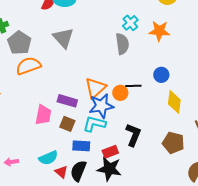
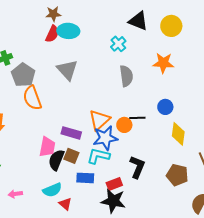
cyan cross: (130, 23) -> (118, 44), moved
orange semicircle: (28, 66) -> (32, 98), turned -90
black semicircle: (78, 171) -> (56, 160), moved

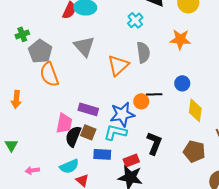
orange triangle: (99, 120) -> (118, 65), moved

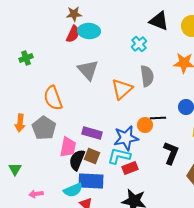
gray pentagon: (40, 51) -> (44, 128), moved
black L-shape: (154, 143) -> (171, 153), moved
blue rectangle: (102, 154) -> (91, 181), moved, size x1.4
red rectangle: (131, 160) -> (130, 168), moved

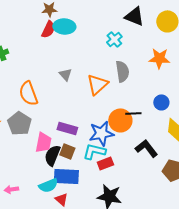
gray triangle: (88, 70) -> (65, 74), moved, size x0.6
orange circle: (145, 125) -> (120, 120), size x1.5
black L-shape: (171, 153) -> (146, 148), turned -60

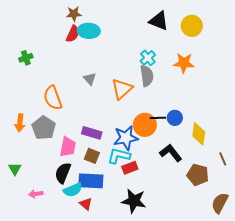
cyan cross: (114, 39) -> (148, 58), moved
blue circle: (161, 102) -> (175, 118), moved
black semicircle: (52, 155) -> (63, 173), moved

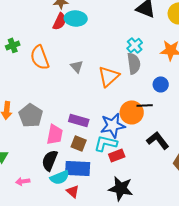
orange semicircle: (53, 98) -> (40, 57), moved
blue circle: (175, 118) -> (161, 84), moved

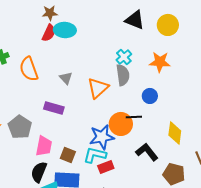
purple rectangle: (79, 120) -> (54, 108), moved

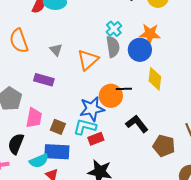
blue circle: (150, 96) -> (140, 50), moved, size x1.5
yellow diamond: (175, 133) -> (155, 79), moved
black semicircle: (39, 172) -> (16, 144), moved

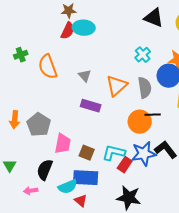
gray semicircle: (113, 47) -> (145, 88), moved
purple rectangle: (44, 80) -> (91, 106), moved
blue star: (92, 109) -> (144, 154), moved
red rectangle: (96, 139) -> (125, 165), turned -35

